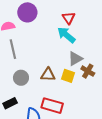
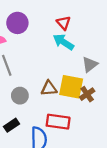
gray triangle: (75, 59) -> (90, 64), moved
brown cross: (88, 71) -> (87, 94), moved, turned 32
yellow square: (68, 76) -> (71, 87), size x1.6

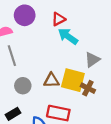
red triangle: (64, 23) -> (59, 19), moved, turned 40
brown cross: (87, 94) -> (88, 88), turned -32

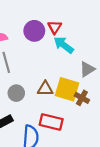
purple circle: (25, 15) -> (34, 31), moved
red triangle: (59, 19) -> (55, 27), turned -32

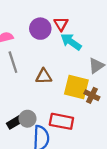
brown triangle: (45, 89) -> (44, 76), moved
gray circle: (16, 93) -> (27, 119), moved

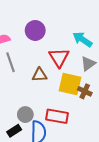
red triangle: (61, 24) -> (59, 57), moved, size x1.5
cyan arrow: (71, 42) -> (82, 39), moved
black rectangle: (15, 122) -> (14, 131), moved

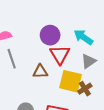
purple circle: (35, 30) -> (50, 35), moved
brown cross: (85, 91) -> (85, 89), turned 32

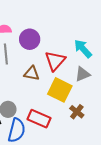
purple circle: (50, 35) -> (30, 39), moved
brown cross: (85, 89) -> (77, 112), moved, turned -32

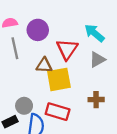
yellow square: (60, 90) -> (59, 79), moved, turned -30
brown cross: (77, 112) -> (96, 100), turned -32

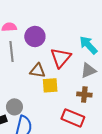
yellow square: (59, 79) -> (50, 85), size x0.7
brown cross: (96, 100) -> (84, 95), moved
red rectangle: (58, 112) -> (73, 118), moved

